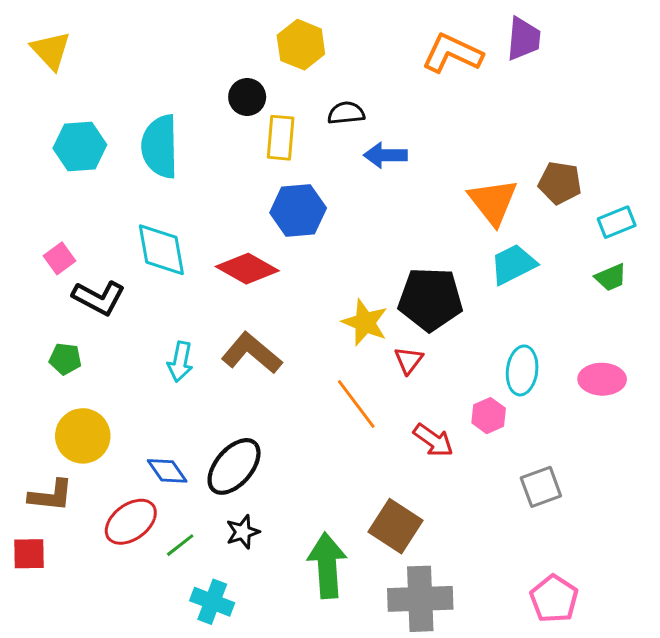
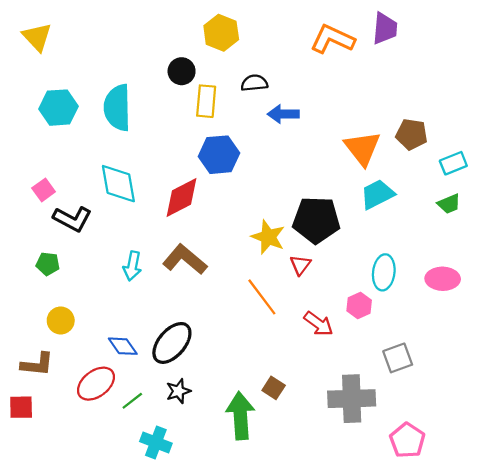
red diamond: (247, 269) -> (182, 197), turned -57
yellow circle: (83, 436) -> (61, 320), size x0.7
brown square: (396, 526) -> (274, 388), moved, size x0.6
gray cross: (420, 599) -> (352, 399), moved

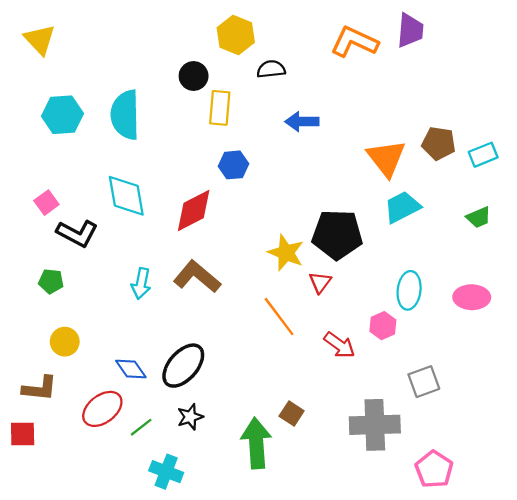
black semicircle: (254, 83) -> (271, 69), moved
blue hexagon: (219, 155) -> (233, 165), size x0.7
cyan rectangle: (453, 163) -> (483, 155), moved

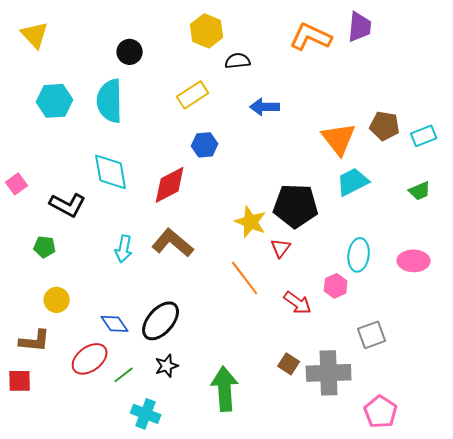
black circle: (194, 76) -> (130, 52), moved
yellow rectangle: (220, 108) -> (193, 95), turned 52
pink square: (46, 203) -> (17, 184), moved
brown square: (292, 413) -> (289, 364), moved

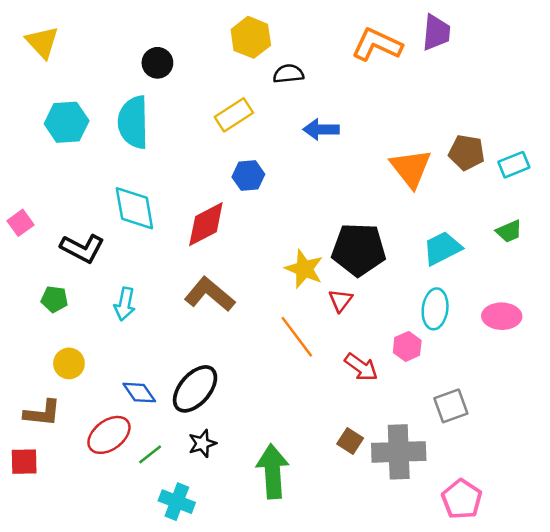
cyan trapezoid: (353, 182) -> (442, 248), moved
cyan arrow: (124, 249) -> (125, 304), moved

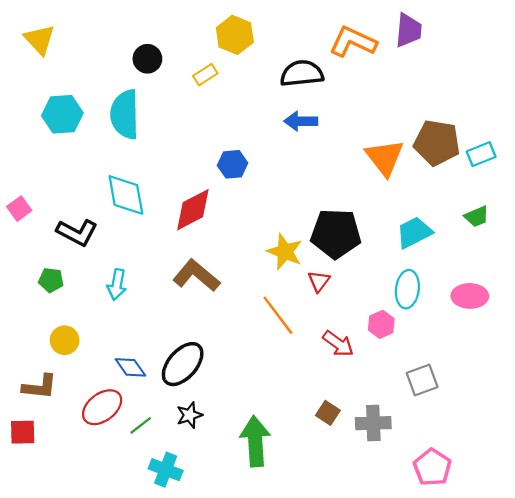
black semicircle: (288, 74) -> (302, 74), moved, size x1.5
yellow rectangle: (234, 115) -> (205, 75), moved, size x0.7
brown pentagon: (467, 153) -> (437, 143), size x1.4
gray cross: (399, 452) -> (373, 423), size x0.7

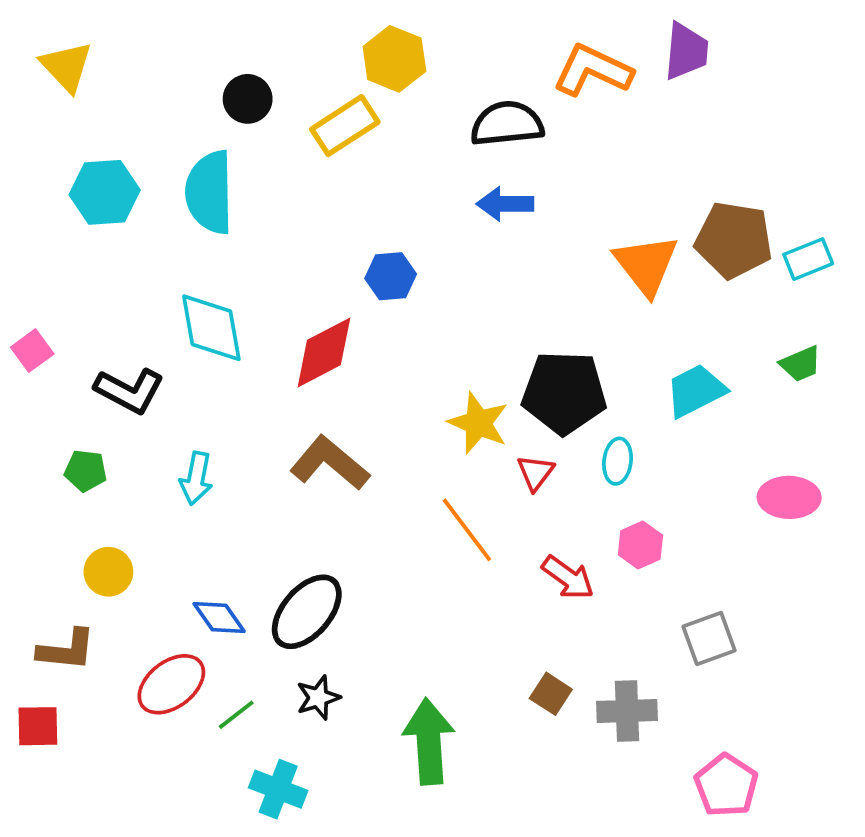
yellow rectangle: (205, 75) -> (345, 126), size x1.6
cyan ellipse: (407, 289) -> (618, 461), moved, size x0.7

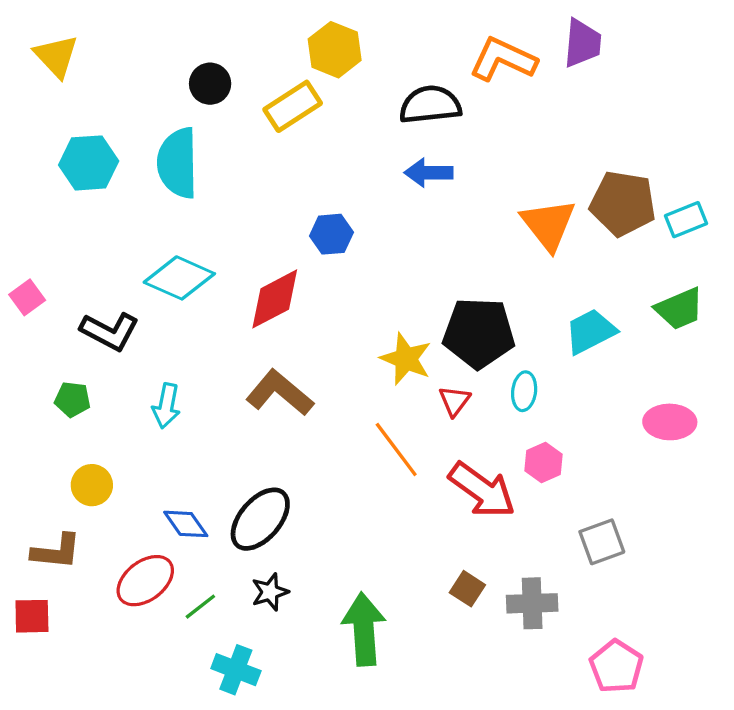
cyan diamond: (211, 328) -> (179, 278), turned -56
green trapezoid: (801, 364) -> (679, 309), size x1.4
red arrow: (568, 577) -> (482, 490), size x1.5

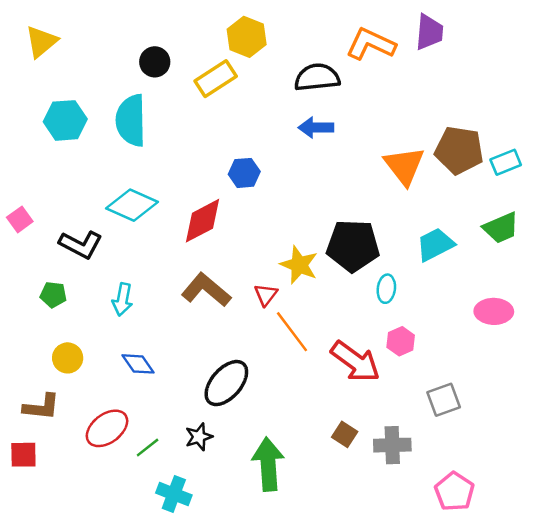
yellow triangle: (56, 56) -> (41, 42), turned 33
red triangle: (454, 401) -> (266, 295), moved
black ellipse: (260, 519) -> (226, 383), moved
blue diamond: (186, 524) -> (138, 364), moved

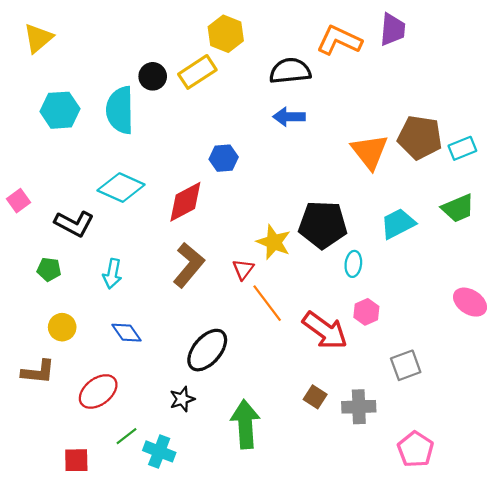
black circle: (155, 62) -> (153, 76), moved
brown L-shape: (206, 290) -> (189, 265), turned 90
pink ellipse: (494, 311) -> (470, 302), moved, turned 32
green line: (148, 447) -> (126, 436), moved
red square: (23, 455) -> (76, 460), moved

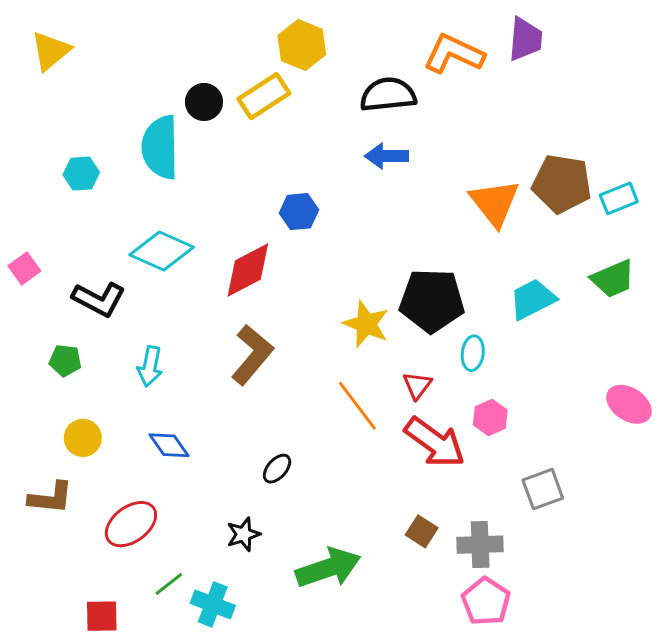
cyan hexagon: (60, 110) -> (81, 174), moved, size x0.7
red triangle: (243, 269) -> (417, 385), moved
black ellipse: (207, 350) -> (277, 469), size x0.5
green arrow: (245, 424) -> (328, 568), turned 75
pink pentagon: (415, 449) -> (486, 601), moved

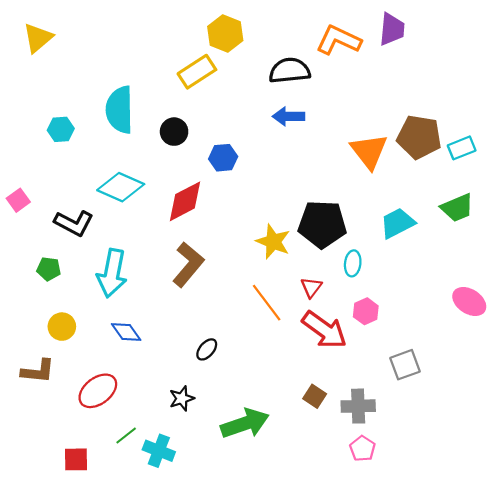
black circle: (204, 102) -> (174, 132), moved
cyan arrow: (150, 366) -> (112, 273), size x1.6
pink pentagon: (486, 601) -> (363, 449), size x0.7

